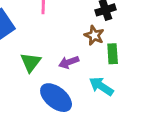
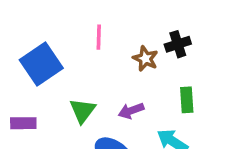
brown star: (94, 35) -> (145, 59), moved

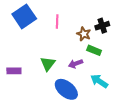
blue square: (41, 64) -> (24, 16), moved
green rectangle: (187, 100) -> (94, 50), moved, turned -64

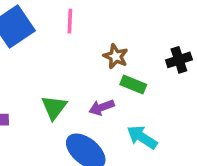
pink line: (57, 22) -> (70, 21), moved
black cross: (102, 26) -> (179, 60), moved

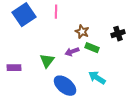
purple arrow: (102, 107) -> (72, 52), moved

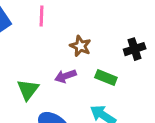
green rectangle: (92, 48) -> (106, 78), moved

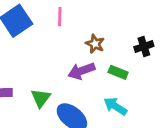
purple arrow: (65, 76) -> (81, 71), size x1.4
green triangle: (28, 90) -> (41, 98), moved

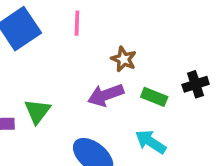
black cross: (144, 47) -> (196, 84), moved
green triangle: (41, 98) -> (37, 111), moved

